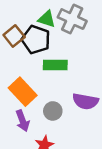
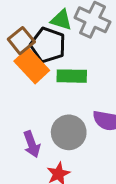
orange rectangle: (23, 92) -> (32, 66), moved
gray circle: (53, 111) -> (69, 132), size x1.5

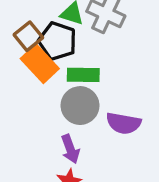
gray circle: (69, 132) -> (80, 106), moved
purple arrow: (32, 144) -> (70, 149), moved

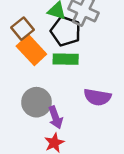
black pentagon: (57, 41) -> (66, 31), moved
gray circle: (80, 106) -> (36, 102), moved

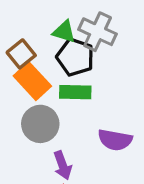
gray circle: (36, 102) -> (40, 124), moved

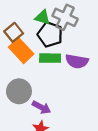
gray circle: (40, 124) -> (19, 91), moved
purple semicircle: (115, 140) -> (77, 61), moved
purple arrow: (63, 165) -> (41, 107), turned -42

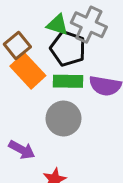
gray circle: (19, 91) -> (63, 119), moved
purple arrow: (41, 107) -> (22, 150), moved

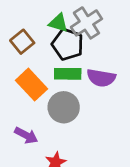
gray cross: (89, 25) -> (86, 23), turned 32
orange rectangle: (28, 71) -> (32, 85), moved

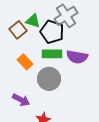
green triangle: (58, 23) -> (33, 21), moved
orange rectangle: (32, 85) -> (25, 62), size x0.7

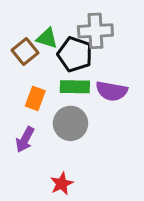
gray cross: (66, 16) -> (95, 31), turned 30
orange rectangle: (25, 62) -> (35, 98), turned 63
purple arrow: (21, 100) -> (25, 140), moved, turned 90

